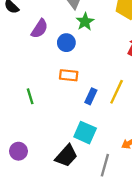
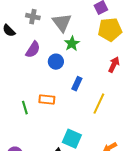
orange rectangle: (69, 75) -> (47, 100), moved
blue rectangle: (91, 96) -> (77, 84), moved

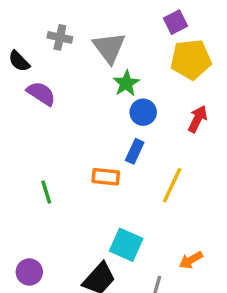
purple semicircle: (33, 50) -> (41, 93), moved, turned -90
blue circle: (56, 62) -> (143, 112), moved
orange rectangle: (47, 100) -> (106, 177), moved

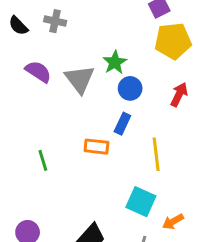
gray triangle: (109, 48) -> (80, 79), moved
black semicircle: (19, 61) -> (18, 26), moved
yellow line: (172, 185) -> (156, 154), turned -32
cyan square: (126, 245) -> (141, 202), moved

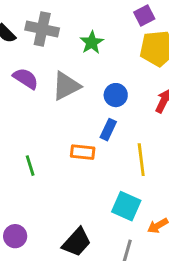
gray cross: (55, 21) -> (42, 29), size x1.5
green star: (115, 62) -> (92, 42), moved
gray triangle: (80, 79) -> (66, 86), turned 40

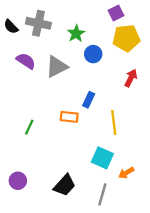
blue circle: (116, 95) -> (93, 54), moved
green line: (30, 166) -> (29, 127), turned 42

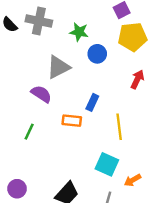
green star: (76, 34) -> (79, 32), turned -30
purple semicircle: (26, 61) -> (41, 94), moved

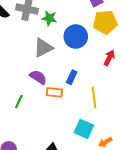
green star: (79, 32) -> (49, 18), moved
blue circle: (97, 54) -> (76, 37), size x1.5
purple semicircle: (41, 94) -> (38, 77), moved

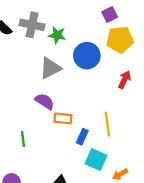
blue rectangle: (72, 77) -> (82, 137), moved
green line: (19, 102) -> (23, 139), moved, turned -32

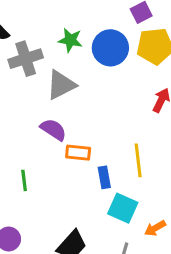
gray cross: (32, 25) -> (26, 59), moved, turned -30
blue circle: (87, 56) -> (110, 48), moved
blue rectangle: (82, 137) -> (104, 177), turned -35

